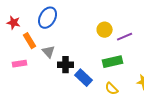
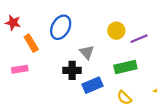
blue ellipse: (48, 18) -> (61, 27), moved
gray triangle: (49, 52) -> (87, 52), moved
blue rectangle: (84, 78) -> (92, 85), turned -66

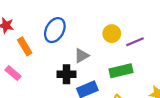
gray triangle: (87, 52) -> (82, 56), turned 42
pink rectangle: (20, 69) -> (13, 73), turned 49

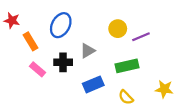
pink rectangle: (13, 73) -> (37, 69), moved
black cross: (66, 74) -> (63, 62), moved

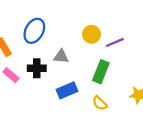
gray triangle: (87, 51) -> (61, 56), turned 35
green rectangle: (127, 66) -> (101, 72), turned -55

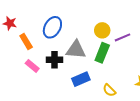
gray triangle: (61, 56) -> (76, 50), size x1.5
green rectangle: (101, 72) -> (102, 53), moved

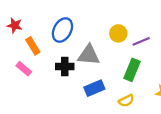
green rectangle: (102, 53) -> (132, 70), moved
pink rectangle: (32, 66) -> (24, 69), moved
yellow semicircle: (109, 90) -> (126, 101), turned -72

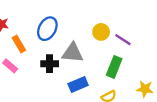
purple line: (141, 41) -> (123, 40), turned 56

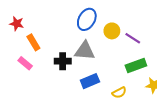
blue ellipse: (47, 29) -> (87, 19), moved
green rectangle: (114, 67) -> (136, 65), moved, turned 48

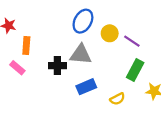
orange rectangle: (33, 42) -> (26, 46), turned 35
green rectangle: (136, 65) -> (135, 70), turned -42

